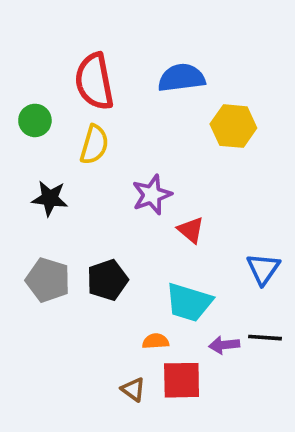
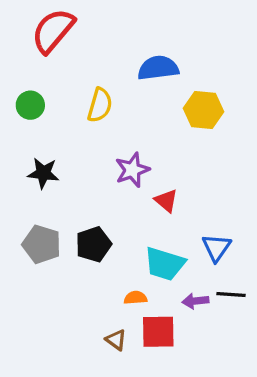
red semicircle: (94, 81) -> (53, 31), moved, turned 51
yellow semicircle: (94, 145) -> (100, 105), moved
blue triangle: (263, 269) -> (216, 248), moved

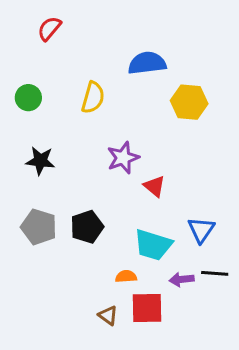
red semicircle: (53, 31) -> (49, 29), size x0.6

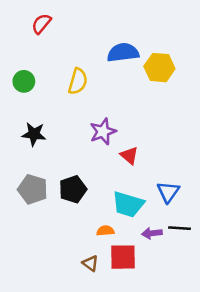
yellow hexagon: (189, 102) -> (159, 68), moved

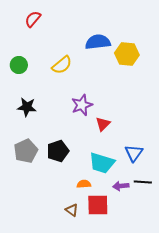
yellow semicircle: (78, 81) -> (62, 65), turned 35
red triangle: (129, 155) -> (103, 124), turned 35
gray pentagon: (33, 189) -> (26, 151), turned 30

